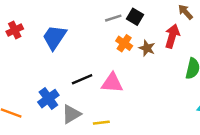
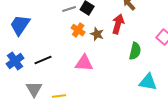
pink triangle: (112, 83) -> (84, 63), moved
blue cross: (48, 99) -> (15, 61), moved
gray triangle: (71, 114) -> (34, 89), turned -30

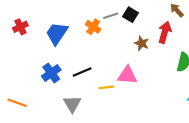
orange cross: (78, 30) -> (93, 27), moved
yellow line: (59, 96) -> (106, 87), moved

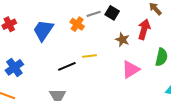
blue cross: (51, 73) -> (14, 67), moved
pink triangle: (127, 75) -> (131, 69), moved, turned -36
yellow line: (106, 87) -> (90, 56), moved

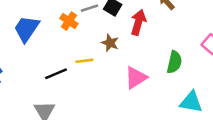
red arrow: (144, 29) -> (138, 22), moved
brown star: (122, 40) -> (110, 43), moved

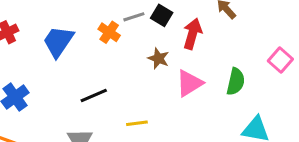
yellow line: (84, 61) -> (137, 123), moved
pink triangle: (136, 78) -> (189, 83), moved

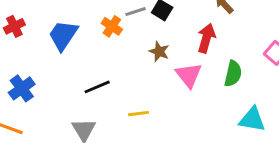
red arrow: (192, 34) -> (206, 38), moved
pink triangle: (189, 83) -> (189, 75), turned -36

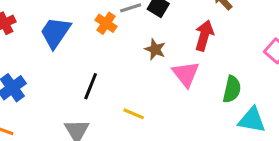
green semicircle: (233, 74) -> (232, 89), moved
black line: (97, 87) -> (91, 86), turned -45
yellow line: (138, 114) -> (134, 114), turned 30

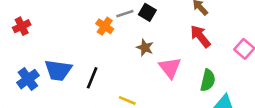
blue trapezoid: (55, 32) -> (58, 70), moved, turned -116
red arrow: (204, 36) -> (200, 36), moved, turned -55

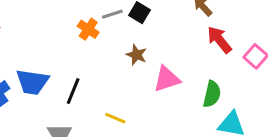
red arrow: (200, 36) -> (219, 40), moved
pink triangle: (170, 68) -> (167, 79), turned 50

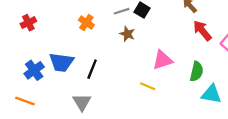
orange cross: (88, 29) -> (86, 23), moved
brown star: (136, 55) -> (127, 34), moved
yellow line: (115, 118) -> (148, 86), moved

